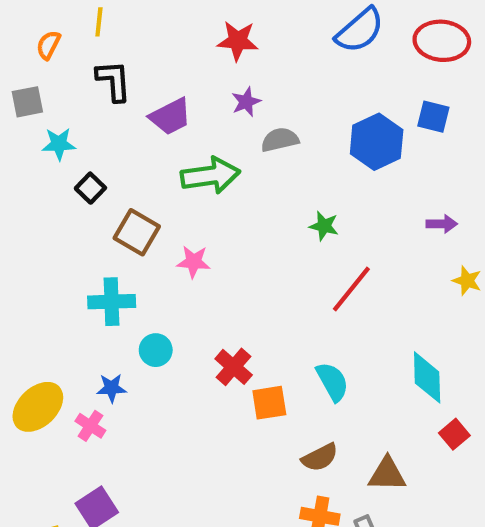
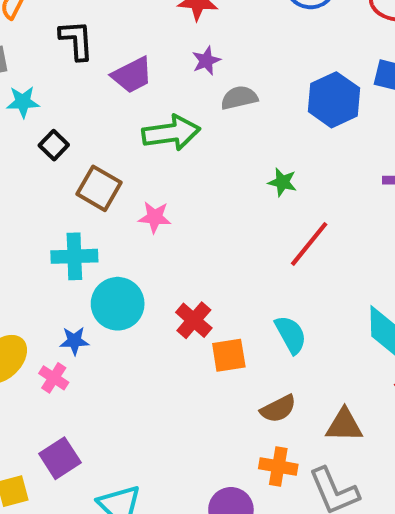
cyan circle: (156, 350) -> (118, 304), size x1.6

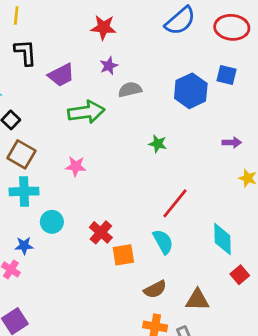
brown square: (99, 188) -> (21, 154), moved
red line: (309, 244) -> (175, 203), moved
cyan circle: (118, 304) -> (52, 222), size x0.7

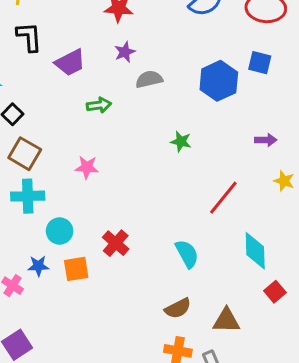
green arrow: (86, 112) -> (99, 105), size x0.6
red line: (175, 203) -> (223, 198), moved
blue star: (24, 246) -> (38, 266), moved
orange square: (123, 255) -> (76, 269), moved

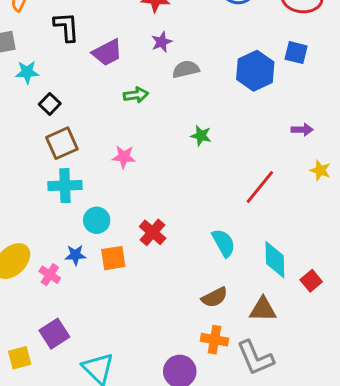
green star: (181, 141) -> (201, 136), moved
brown square: (25, 154) -> (62, 143), turned 36
cyan diamond: (255, 251) -> (275, 260), moved

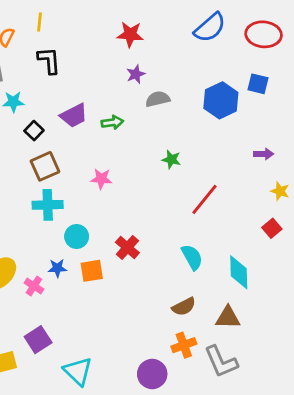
purple trapezoid: (107, 53) -> (74, 115), moved
red line: (260, 187) -> (204, 199), moved
red square: (311, 281) -> (272, 228), moved
orange cross: (214, 340) -> (184, 345), turned -30

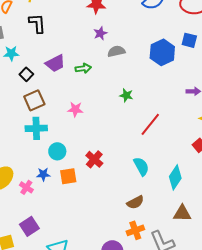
cyan diamond: (239, 272) -> (175, 177), turned 35
brown triangle: (228, 318) -> (182, 213), moved

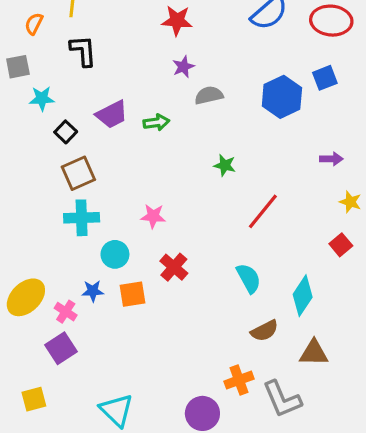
blue square: (189, 40) -> (325, 78), turned -35
pink star: (75, 109) -> (153, 216), moved
brown semicircle: (135, 202) -> (264, 331), moved
purple square: (29, 226) -> (61, 348), moved

